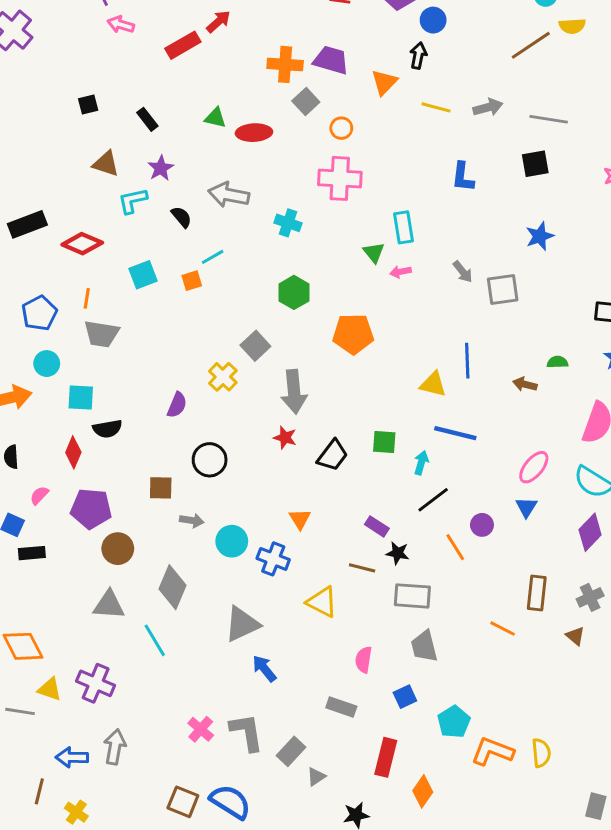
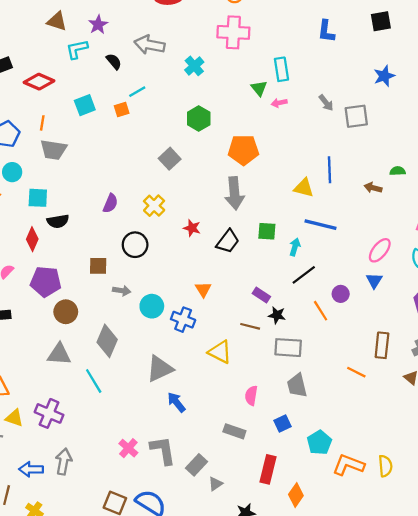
cyan cross: (288, 223) -> (194, 66), turned 30
yellow cross: (223, 377) -> (154, 206), moved
gray arrow: (294, 392) -> (234, 193), moved

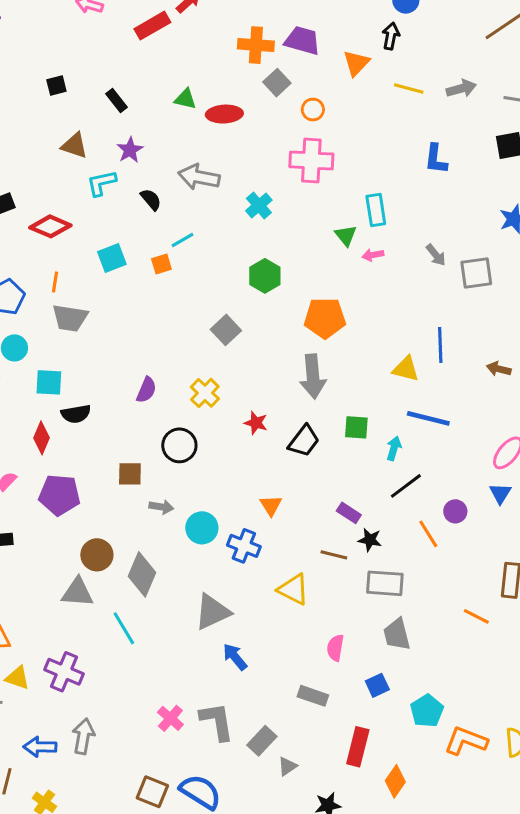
brown circle: (66, 312) -> (97, 555), moved

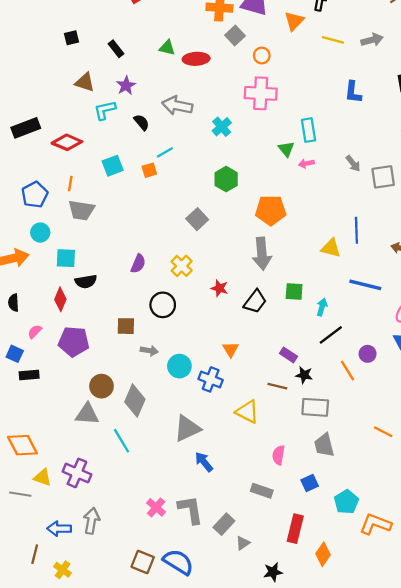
blue line: (428, 418) -> (365, 285), moved

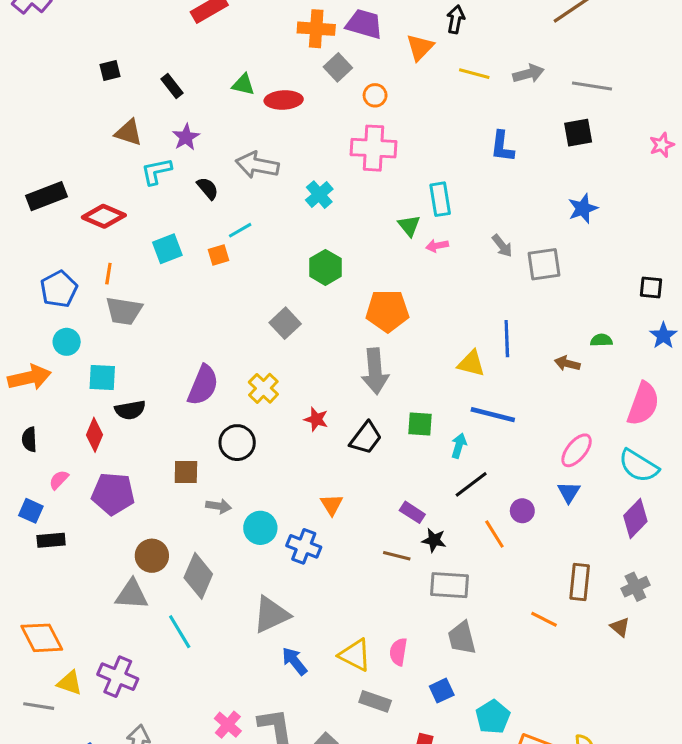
purple semicircle: (138, 264) -> (203, 385), size x1.5
blue line: (365, 285) -> (493, 415), moved
yellow triangle: (247, 412) -> (355, 655), moved

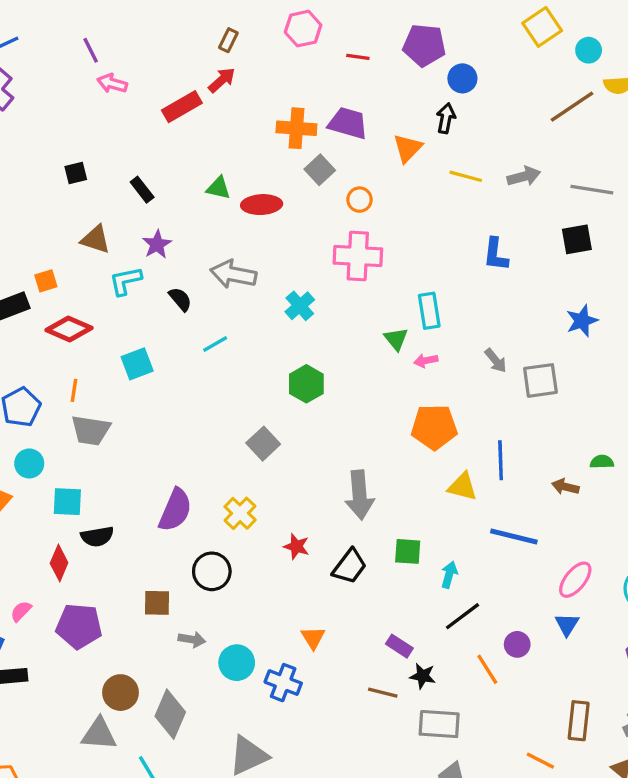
orange square: (218, 255) -> (46, 281), moved
orange pentagon: (387, 311) -> (434, 427), moved
blue line: (493, 415) -> (514, 537), moved

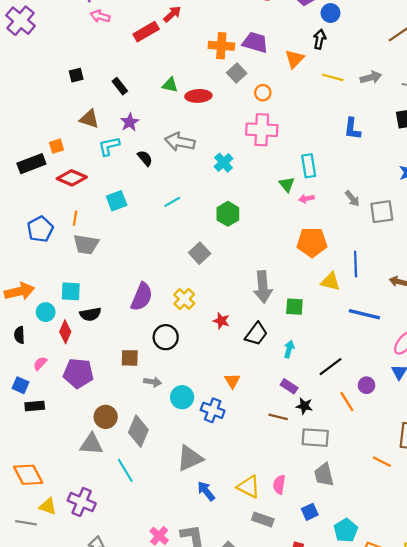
cyan line: (215, 344) -> (172, 202), moved
cyan circle: (29, 463) -> (46, 312), moved
green square: (408, 551) -> (294, 307), moved
cyan arrow: (449, 575) -> (289, 349), moved

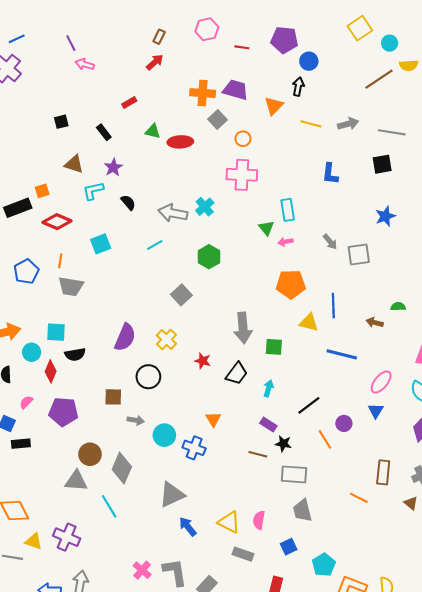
red rectangle: (146, 32) -> (129, 103), moved, size x0.6
gray arrow: (180, 142) -> (173, 213), moved

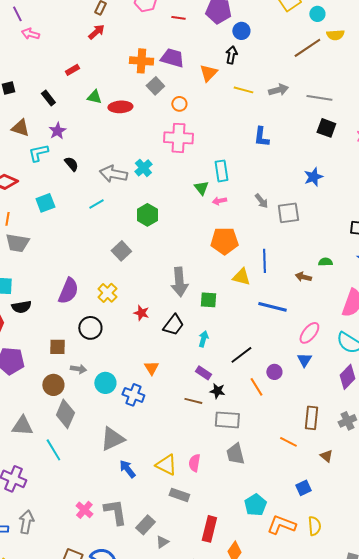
black square: (382, 164) -> (326, 128), moved, turned 30
brown circle: (90, 454) -> (53, 385), moved
brown triangle: (411, 503) -> (326, 456), moved
blue square: (289, 547) -> (303, 488), moved

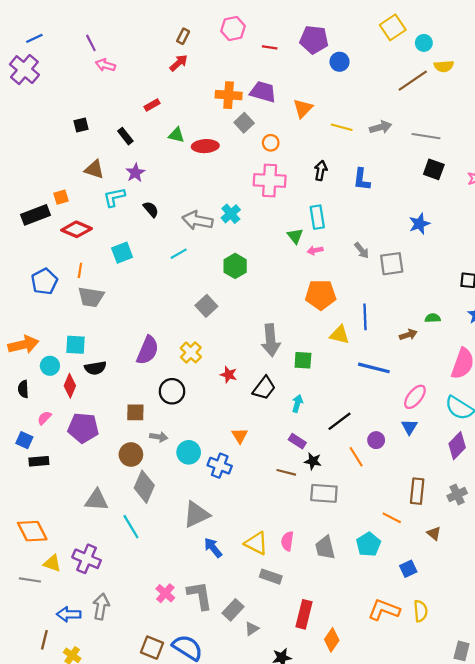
black arrow: (231, 55) -> (321, 171), moved
brown arrow: (303, 277) -> (408, 335), turned 147
gray trapezoid: (235, 454) -> (325, 548), moved
cyan pentagon: (255, 505) -> (368, 544), moved

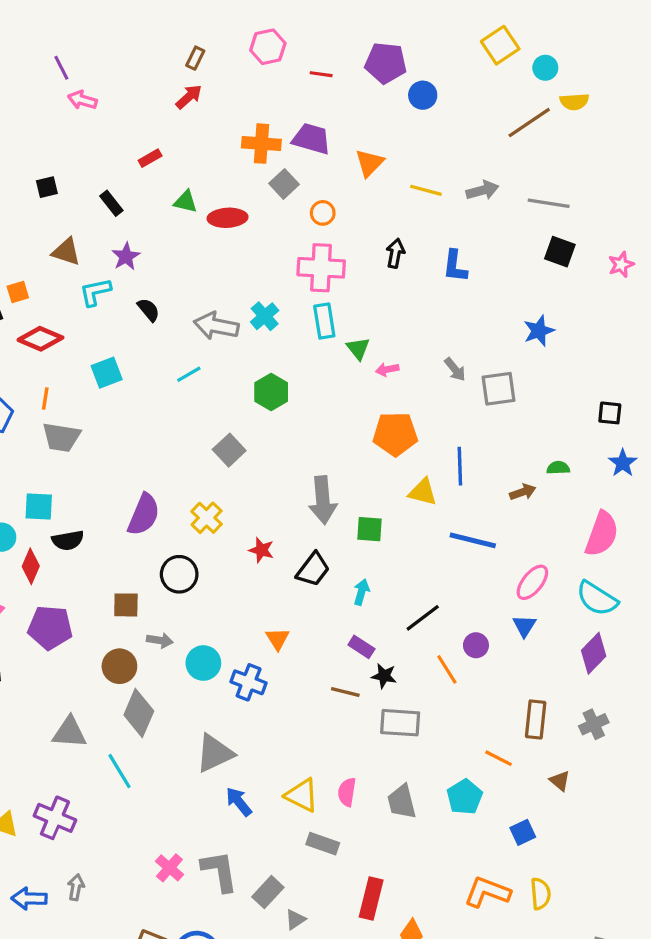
cyan rectangle: (317, 217) -> (324, 321), moved
gray arrow: (101, 607) -> (76, 887), size x0.7

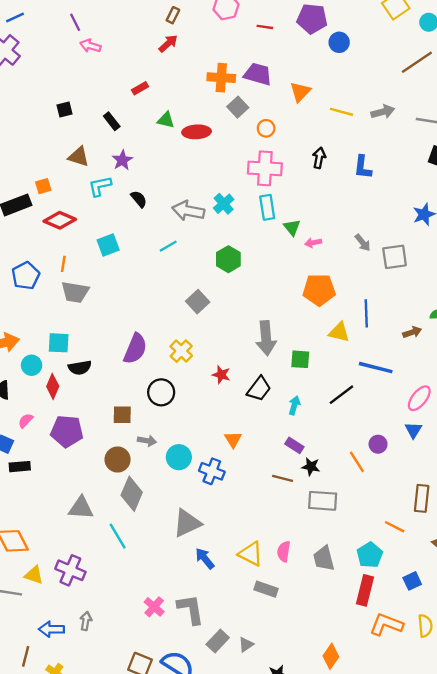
black line: (423, 618) -> (341, 395), moved
gray rectangle: (268, 892) -> (218, 641), moved
red rectangle: (371, 899) -> (365, 590), moved

